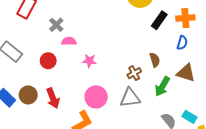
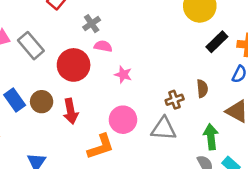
red circle: (48, 61) -> (74, 65), size x1.6
green arrow: (162, 86) -> (211, 137), moved, turned 132

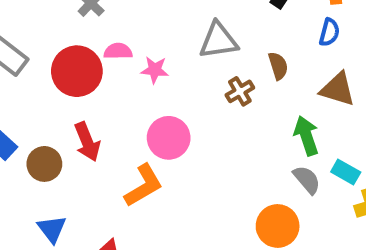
pink semicircle: (103, 46) -> (118, 51), moved
brown circle: (42, 102) -> (44, 164), moved
gray triangle: (164, 129) -> (218, 41), moved

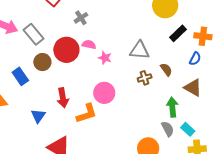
brown semicircle: (278, 66) -> (166, 70), turned -32
red arrow: (87, 142) -> (63, 98), moved
brown circle: (44, 164) -> (42, 62), moved
blue triangle: (52, 229) -> (38, 116), moved

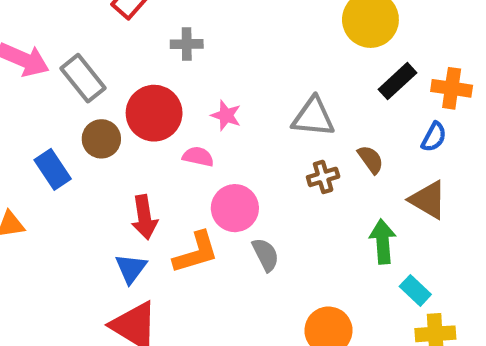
gray cross: (81, 18) -> (187, 44), turned 32
pink semicircle: (89, 45) -> (198, 157), moved
pink star: (105, 58) -> (226, 115), moved
blue triangle: (38, 116) -> (131, 268), moved
gray semicircle: (168, 129) -> (266, 255), moved

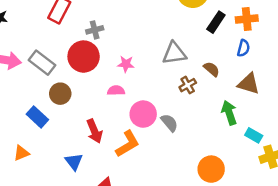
red circle: (154, 113) -> (84, 57), moved
gray semicircle: (266, 255) -> (169, 123), moved
blue triangle: (131, 268) -> (74, 162), moved

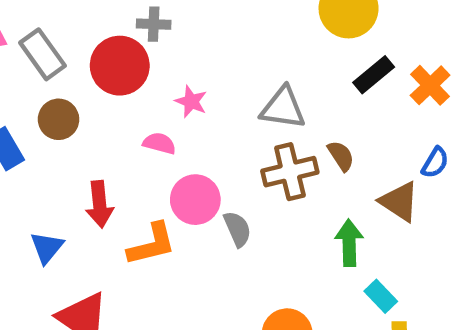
orange cross: (247, 19) -> (430, 85), turned 35
blue semicircle: (243, 48) -> (435, 163), moved
brown cross: (188, 85) -> (290, 172), size x1.6

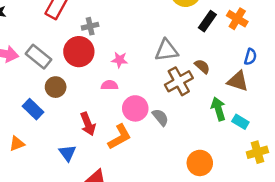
cyan rectangle: (381, 296) -> (240, 122), moved

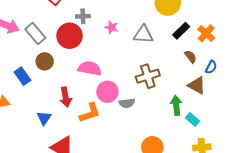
gray triangle: (167, 50) -> (143, 34), moved
pink star: (120, 60) -> (112, 27), moved
brown semicircle: (202, 66) -> (191, 57), moved
pink semicircle: (109, 85) -> (90, 68), size x1.6
gray semicircle: (160, 117) -> (127, 103), turned 112

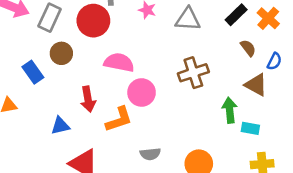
gray rectangle: (35, 33) -> (50, 18), turned 65
gray semicircle: (127, 103) -> (150, 154), moved
blue triangle: (44, 118) -> (60, 126), turned 42
cyan rectangle: (193, 119) -> (250, 128), turned -32

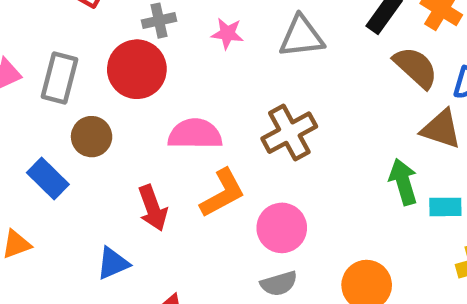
brown semicircle: (248, 48) -> (416, 67), size x1.5
brown cross: (193, 73) -> (289, 133), moved
pink circle: (142, 92) -> (282, 228), moved
orange L-shape: (119, 119) -> (222, 193), moved

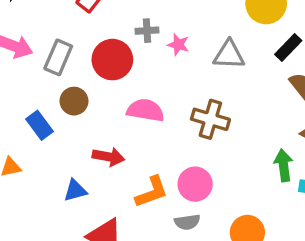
gray cross: (159, 21) -> (147, 31), moved
brown cross: (289, 133) -> (210, 119), turned 36
orange L-shape: (222, 193) -> (152, 192), moved
red arrow: (153, 208) -> (108, 157), turned -68

